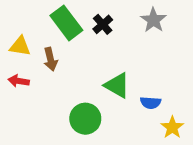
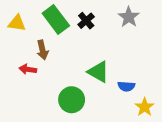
yellow triangle: (20, 46) -> (17, 23), moved
red arrow: (19, 81) -> (28, 69), moved

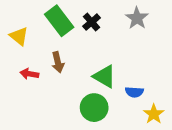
yellow triangle: (17, 23) -> (19, 36), moved, turned 30
brown arrow: (42, 50) -> (58, 62), moved
green circle: (72, 100) -> (94, 108), moved

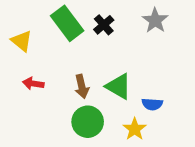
brown arrow: (58, 62) -> (82, 86), moved
green circle: (94, 108) -> (88, 122), moved
yellow star: (154, 114) -> (135, 129), moved

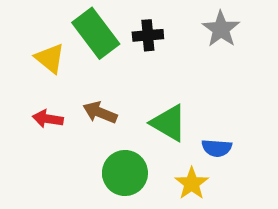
black cross: (104, 25) -> (148, 35), turned 36
yellow triangle: (22, 41) -> (50, 58), moved
brown arrow: (82, 86) -> (100, 113), moved, turned 125

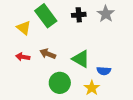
black cross: (148, 35) -> (79, 15), moved

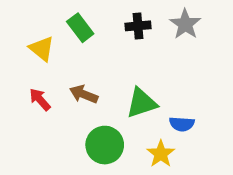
green rectangle: (46, 16) -> (80, 28), size x0.7
red arrow: (23, 57) -> (40, 99), turned 40
green triangle: (81, 59) -> (141, 103), turned -48

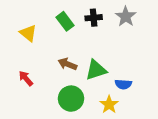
green rectangle: (80, 28) -> (65, 21), moved
brown arrow: (84, 94) -> (67, 64), moved
red arrow: (40, 99) -> (26, 78), moved

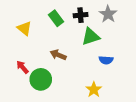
green triangle: (96, 70) -> (91, 37), moved
blue semicircle: (123, 84) -> (106, 60), moved
green circle: (71, 99) -> (41, 79), moved

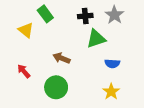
green rectangle: (56, 18) -> (45, 14), moved
green circle: (41, 79) -> (56, 87), moved
yellow star: (94, 90) -> (111, 92), moved

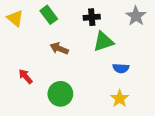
gray star: (114, 15) -> (136, 16), moved
yellow triangle: (26, 30) -> (15, 18), moved
brown arrow: (61, 58) -> (59, 49), moved

